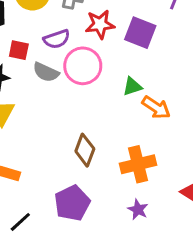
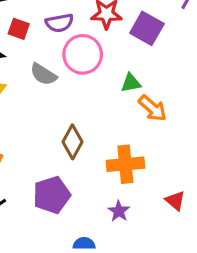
gray semicircle: (46, 72) -> (43, 74), moved

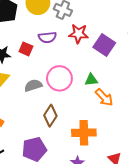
red square: (19, 29) -> (26, 49), moved
pink circle: (83, 54) -> (59, 78), moved
gray semicircle: (43, 74) -> (33, 85), moved, turned 126

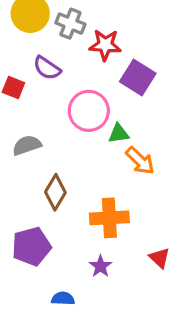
red star: (78, 34) -> (105, 45), moved
purple semicircle: (47, 37) -> (47, 68), turned 42
pink circle: (59, 78) -> (89, 111), moved

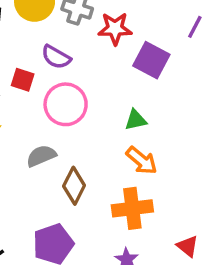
pink circle: (89, 111) -> (66, 104), moved
gray semicircle: (27, 145) -> (41, 156), moved
orange arrow: (140, 161) -> (142, 161), moved

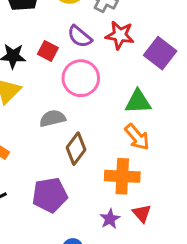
red star: (115, 29) -> (120, 35), moved
green triangle: (136, 120) -> (138, 102), size x1.4
red triangle: (188, 246) -> (142, 213), moved

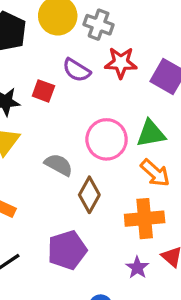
pink circle: (81, 78) -> (107, 139), moved
gray semicircle: (52, 118) -> (59, 165), turned 50

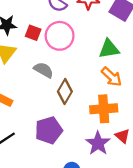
red square: (43, 91) -> (33, 33), moved
pink circle: (107, 139) -> (60, 36), moved
purple star: (137, 268) -> (98, 143), size x1.5

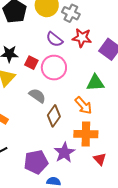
orange arrow: (112, 77) -> (83, 106), moved
purple pentagon: (49, 130) -> (36, 162), moved
purple star: (98, 143) -> (64, 152), moved

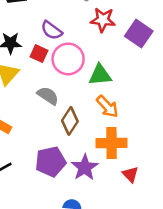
purple semicircle: (54, 39) -> (52, 30), moved
green triangle: (95, 83) -> (100, 75), moved
purple pentagon: (36, 162) -> (51, 162), moved

